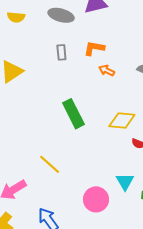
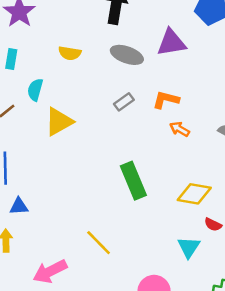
gray rectangle: (61, 52) -> (124, 102), turned 56
cyan triangle: (125, 182) -> (189, 247), moved

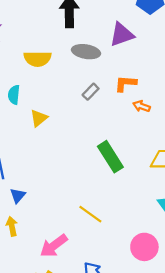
yellow semicircle: (70, 53) -> (38, 59), size x1.4
yellow triangle: (59, 122) -> (39, 118), size x0.7
blue triangle: (19, 206) -> (18, 196), turned -35

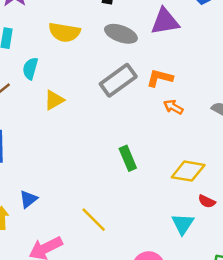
gray rectangle: (91, 92) -> (118, 80), size x1.8
green rectangle: (110, 157) -> (128, 158), size x0.7
blue triangle: (18, 196) -> (28, 199), moved

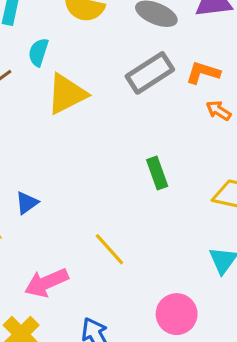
yellow triangle: (54, 100) -> (67, 94), size x1.6
blue triangle: (28, 199) -> (27, 203), moved

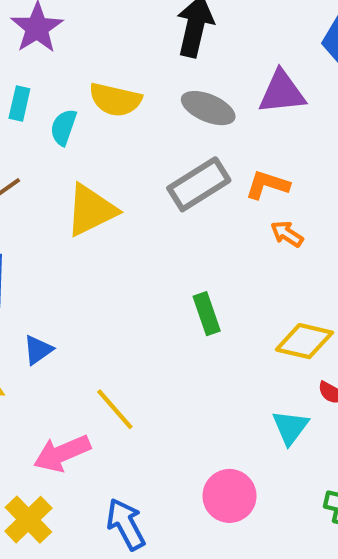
cyan semicircle: (38, 52) -> (63, 127), moved
yellow line: (109, 249) -> (115, 409), moved

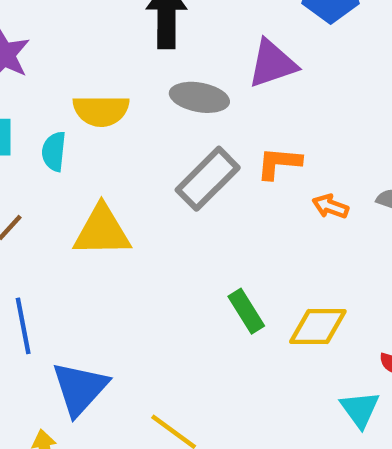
yellow triangle: (91, 210) -> (102, 231), turned 38
orange arrow: (287, 234) -> (330, 206), moved
yellow diamond: (304, 341) -> (318, 327), moved
blue triangle: (38, 350) -> (80, 388), size x1.8

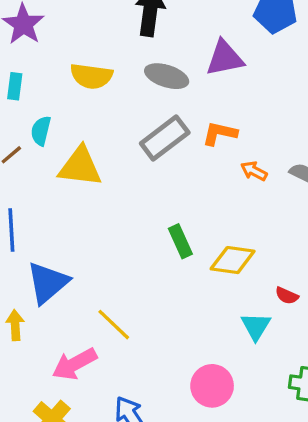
cyan semicircle: (54, 151) -> (41, 131), moved

